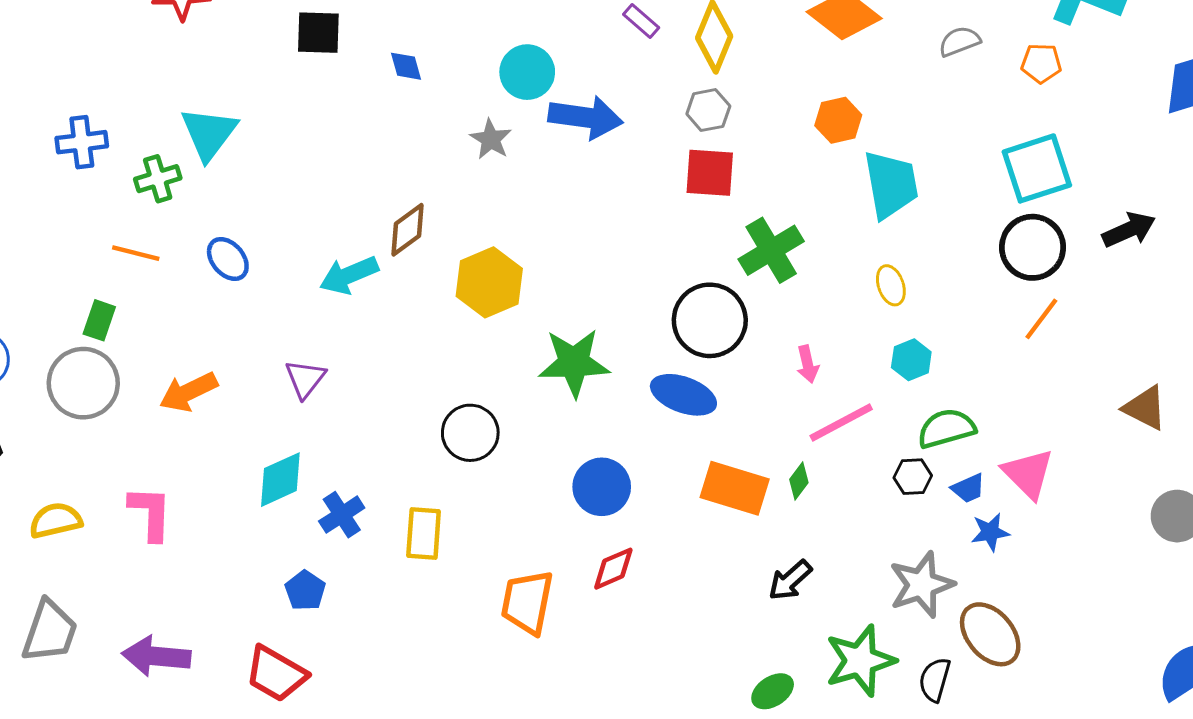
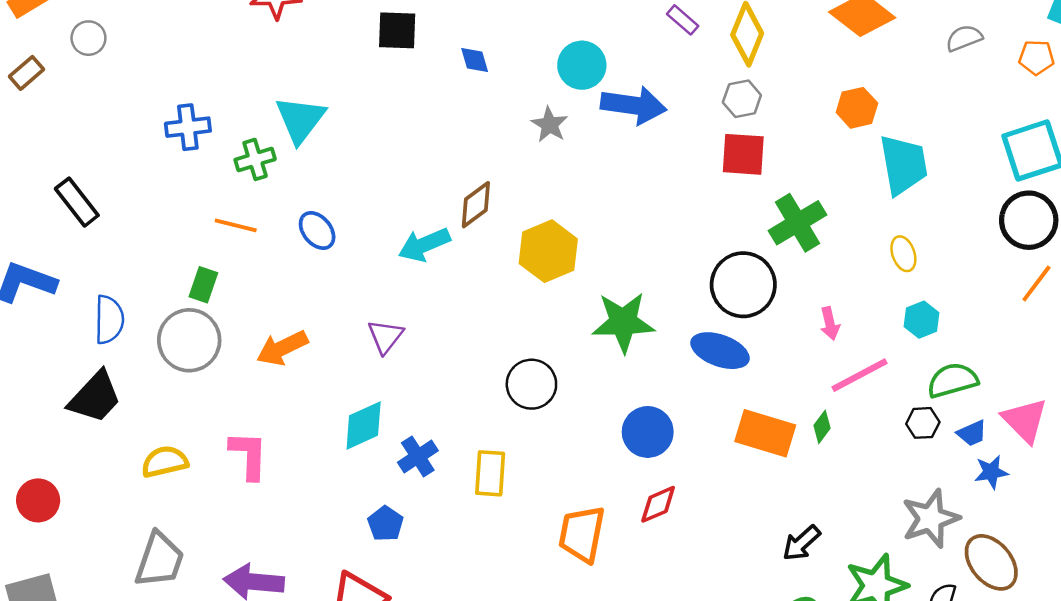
black arrow: (790, 580) -> (801, 543), moved

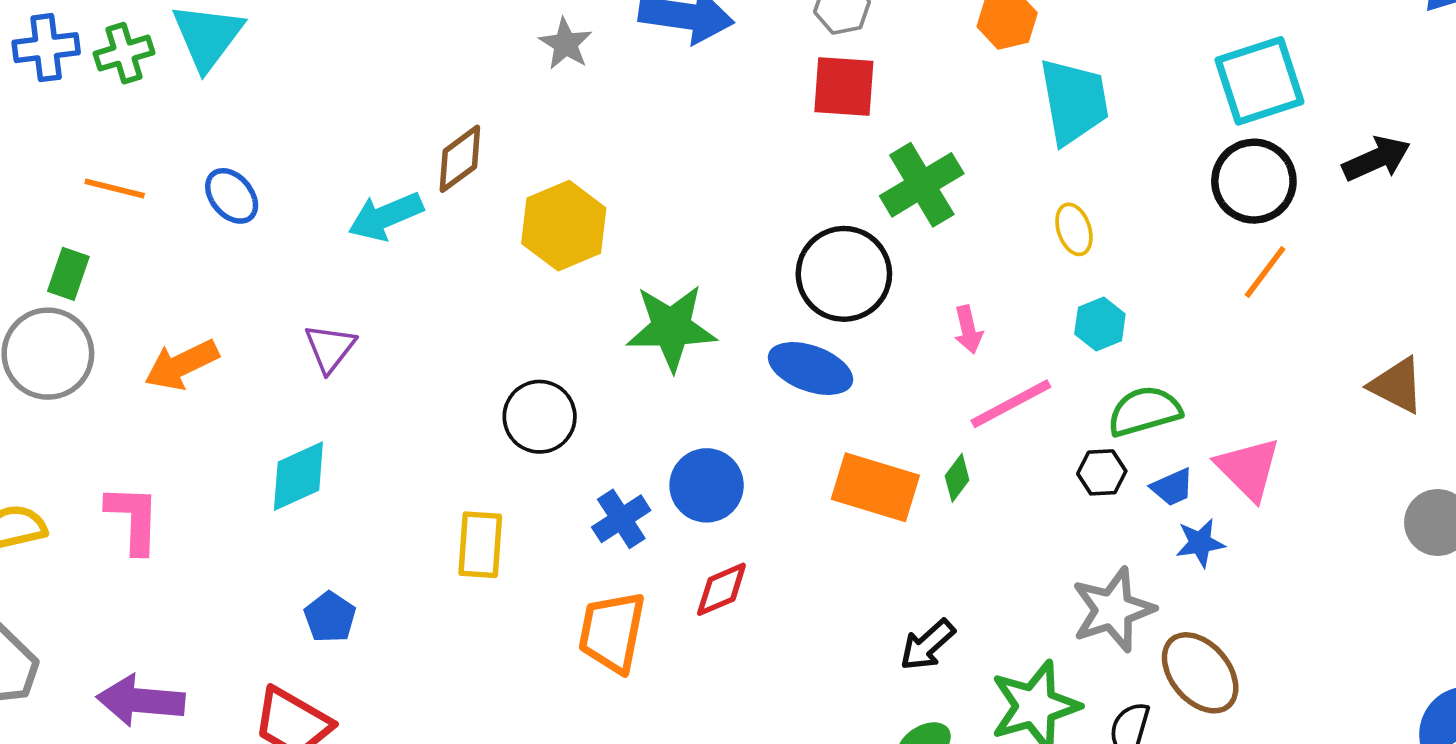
green cross: (255, 159) -> (124, 53), moved
blue cross: (418, 457) -> (621, 519), moved

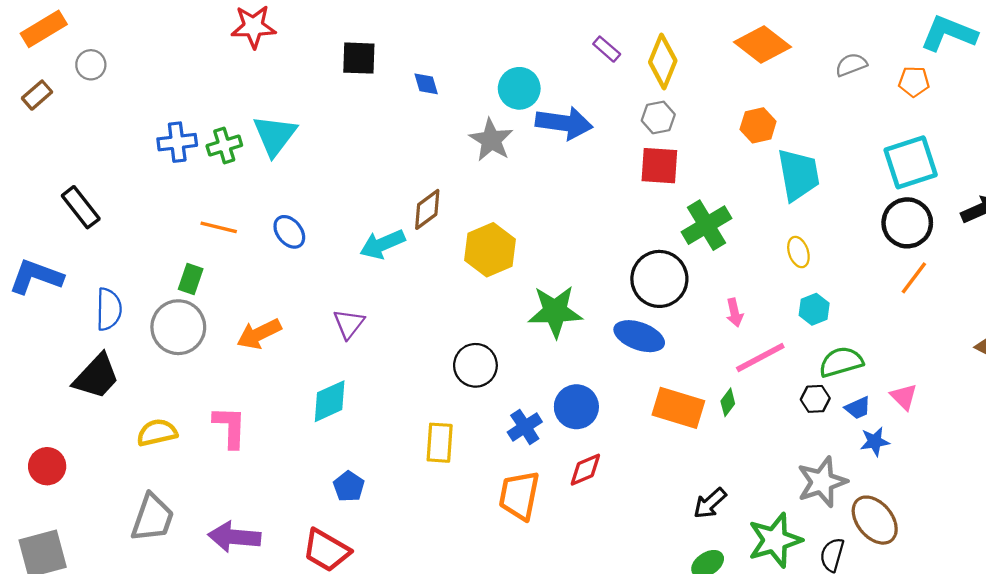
gray star: (566, 44) -> (491, 140), size x1.4
pink triangle: (1248, 469) -> (904, 397), size x0.7

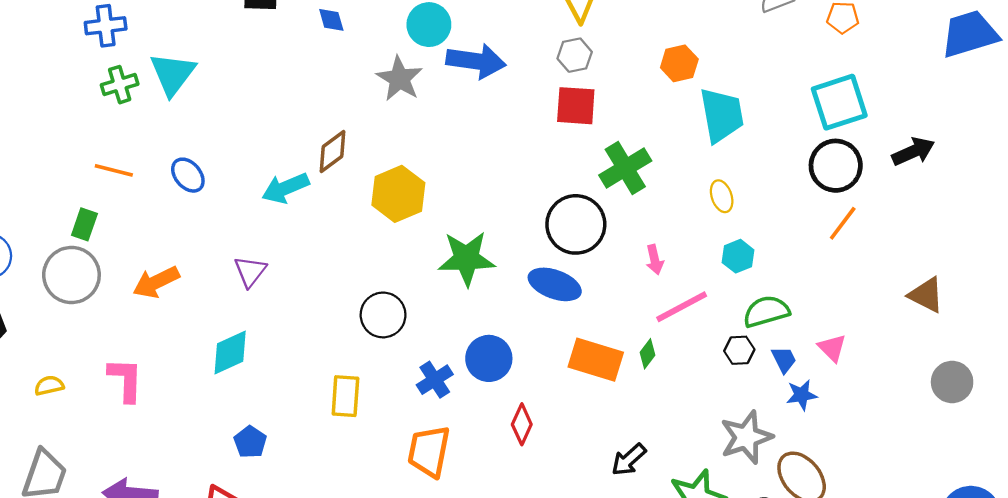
blue cross: (177, 142) -> (106, 26), moved
blue trapezoid: (858, 408) -> (784, 360), turned -92
yellow semicircle: (157, 433) -> (49, 386), size x0.7
red diamond: (585, 470) -> (522, 424), moved, turned -42

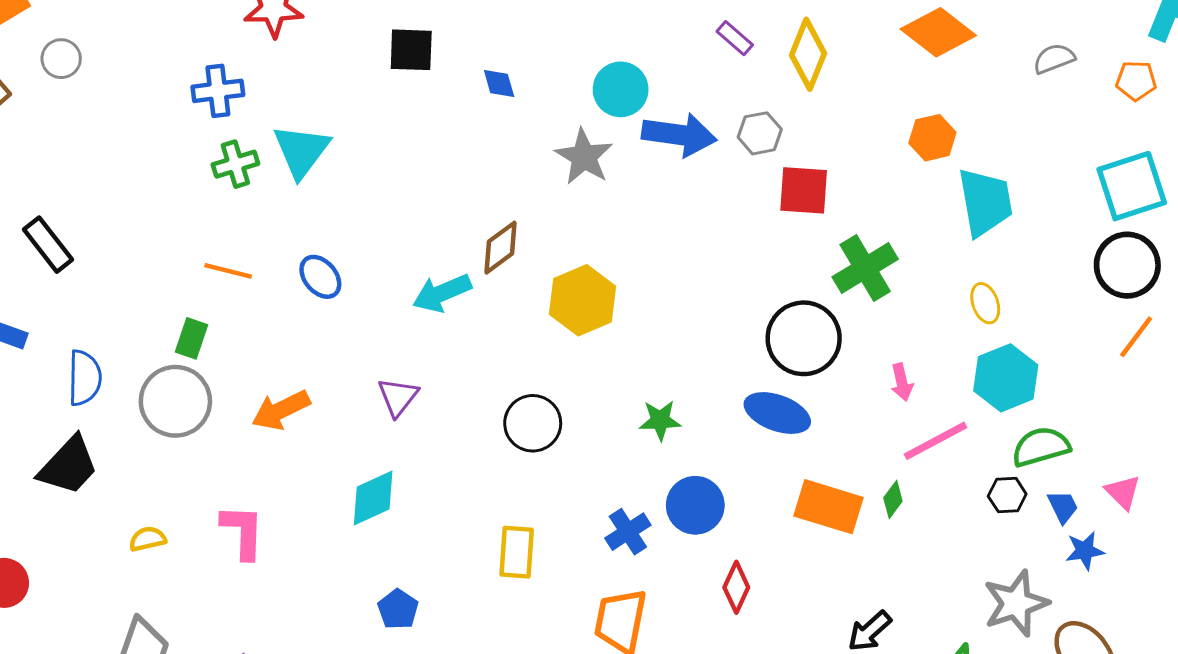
gray hexagon: (575, 55) -> (760, 133), moved
cyan hexagon: (738, 256) -> (1006, 378), size x1.6
green star: (467, 259) -> (660, 420), moved, size x0.6
black circle: (383, 315) -> (533, 423), moved

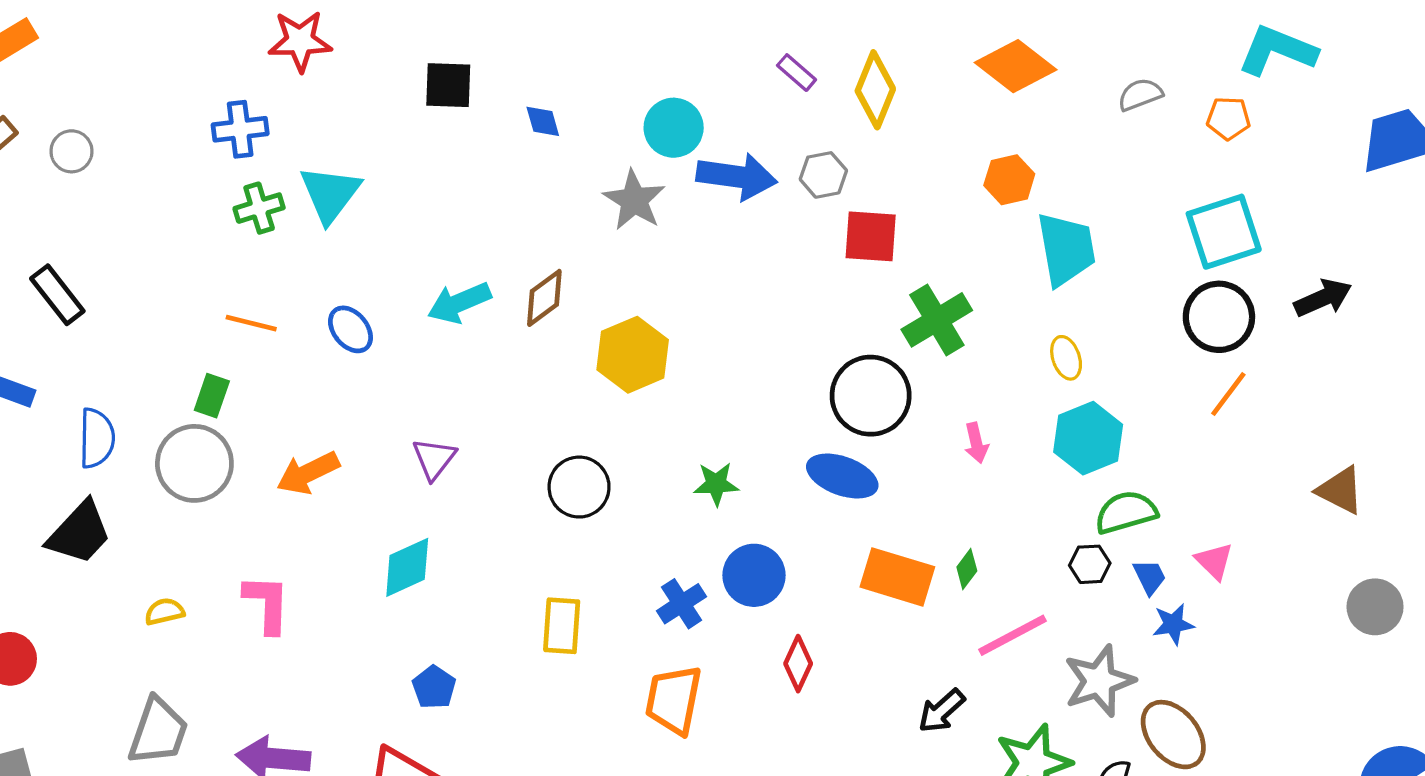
gray circle: (61, 59) -> (71, 151), moved
cyan arrow: (442, 293) -> (459, 303), moved
pink line: (935, 441) -> (1012, 635), moved

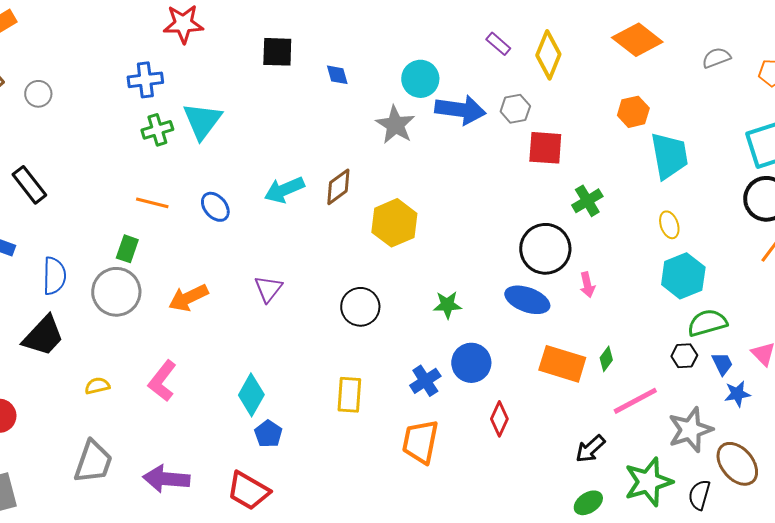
green cross: (937, 320) -> (587, 201), size x0.7
pink arrow: (976, 443) -> (587, 285), moved
cyan diamond: (407, 567) -> (251, 395), moved, turned -36
pink L-shape: (267, 604) -> (162, 381), turned -144

